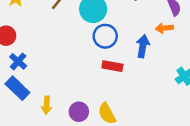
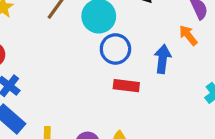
orange arrow: (164, 28) -> (188, 35), turned 60

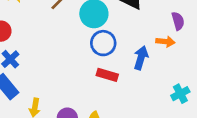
orange arrow: (188, 35) -> (165, 42), turned 126

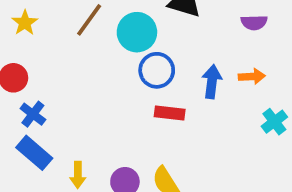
purple semicircle: (178, 21) -> (254, 22), turned 114
orange arrow: (165, 42) -> (252, 76), moved

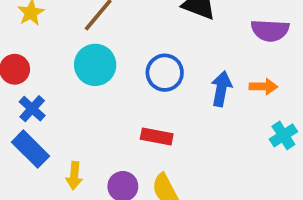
purple semicircle: (254, 22) -> (270, 30), size x1.4
cyan circle: (137, 32) -> (95, 65), moved
red rectangle: (170, 113) -> (157, 136), moved

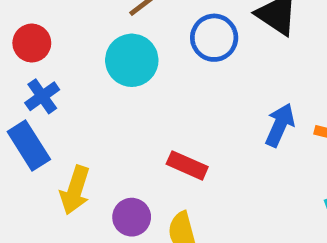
blue circle: (165, 73) -> (214, 38), moved
yellow arrow: (74, 176) -> (75, 190), size x1.4

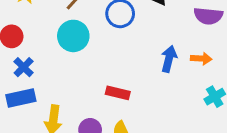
blue rectangle: (29, 145) -> (21, 98), turned -60

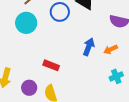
orange arrow: (201, 59) -> (111, 49), turned 144

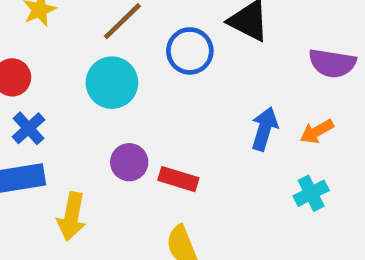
cyan cross: (116, 76) -> (311, 193), moved
purple circle: (29, 88) -> (129, 162), moved

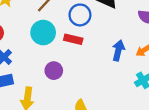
red rectangle: (178, 179) -> (73, 39), moved

